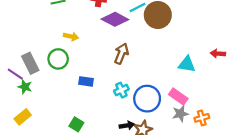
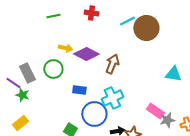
purple diamond: (115, 19) -> (86, 54), moved
cyan cross: (121, 90) -> (112, 98), size x1.5
pink rectangle: (178, 96) -> (155, 111), moved
blue circle: (147, 99) -> (94, 114), moved

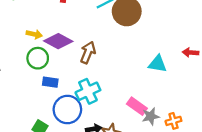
green circle: (53, 69) -> (38, 58), moved

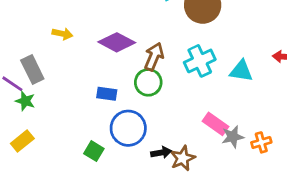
yellow arrow: (34, 34) -> (62, 34), moved
green circle: (38, 58) -> (148, 82), moved
cyan cross: (88, 91) -> (200, 61), moved

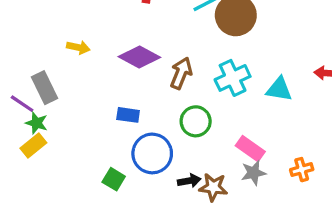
green circle: (148, 82) -> (196, 121), moved
gray star: (233, 137) -> (253, 173), moved
yellow rectangle: (22, 141) -> (33, 145), moved
brown star: (183, 158) -> (213, 187), turned 30

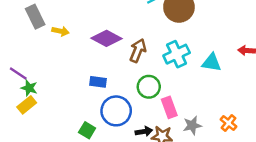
gray rectangle: (45, 88) -> (35, 17), moved
pink rectangle: (250, 149) -> (169, 107), moved, turned 35
orange cross: (302, 170) -> (229, 123), turned -35

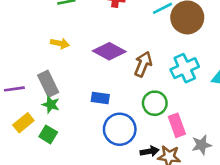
gray rectangle: (35, 17) -> (48, 84), moved
purple line: (18, 73) -> (14, 89), turned -42
green star: (29, 88) -> (51, 105), moved
green square: (87, 130) -> (48, 134), moved

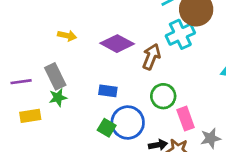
cyan cross: (185, 68) -> (180, 34), moved
green star: (51, 105) -> (58, 97), turned -30
yellow rectangle: (23, 123) -> (30, 116), turned 30
green square: (48, 134) -> (107, 128), moved

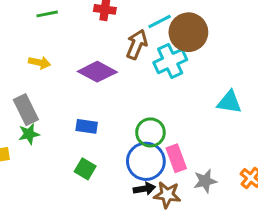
brown arrow: (151, 57) -> (137, 44), moved
blue circle: (128, 123) -> (146, 161), moved

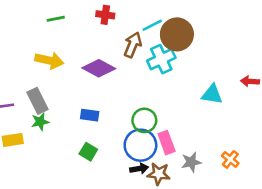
yellow arrow: (40, 63) -> (49, 60), size x1.5

